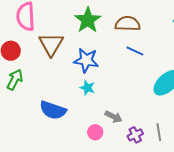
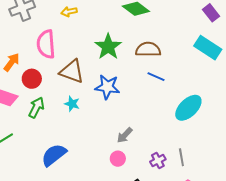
brown triangle: (51, 44) -> (72, 71), turned -40
cyan star: (87, 88) -> (72, 104), moved
blue semicircle: (53, 110) -> (54, 155), moved, turned 124
gray arrow: (114, 117) -> (125, 135), moved, turned 108

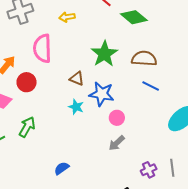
brown triangle: (72, 71) -> (77, 79), moved, size x0.6
cyan star: (72, 104) -> (76, 107), moved
green arrow: (36, 107) -> (27, 127), moved
blue semicircle: (54, 155) -> (62, 168), moved, size x0.6
pink circle: (118, 159) -> (117, 118), moved

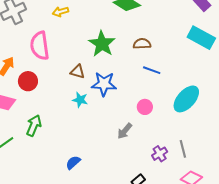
brown semicircle: (144, 59) -> (142, 44), size x0.7
pink circle: (117, 118) -> (145, 107), moved

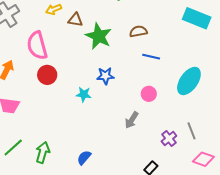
brown triangle: (78, 72) -> (75, 20), moved
red circle: (28, 81) -> (47, 75), moved
blue star: (104, 84) -> (105, 76), size x0.7
green arrow: (34, 126) -> (43, 152), moved

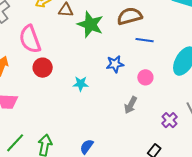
brown semicircle: (138, 31) -> (130, 16), size x1.4
blue star: (105, 76) -> (115, 64), moved

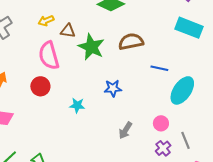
pink semicircle: (30, 39) -> (49, 56), moved
blue line: (145, 40) -> (159, 68), moved
pink circle: (145, 77) -> (161, 123), moved

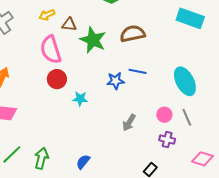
blue line: (159, 68) -> (138, 71), moved
red circle: (40, 86) -> (57, 79), moved
cyan ellipse: (182, 90) -> (185, 81), turned -60
gray line: (185, 140) -> (187, 117), moved
purple cross: (163, 148) -> (167, 140), turned -35

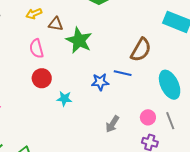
brown semicircle: (132, 34) -> (141, 50), moved, turned 130
pink semicircle: (51, 50) -> (36, 49), size x0.7

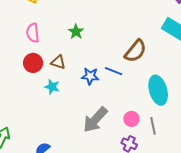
brown triangle: (56, 24) -> (58, 62), moved
green star: (79, 40) -> (76, 32), size x0.6
gray arrow: (112, 124) -> (95, 120), size x1.6

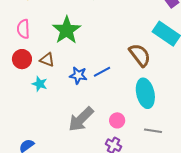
green star: (76, 32) -> (67, 30), size x1.8
brown semicircle: (136, 51) -> (140, 55), moved, turned -80
blue line: (114, 71) -> (102, 72), turned -54
gray line: (153, 126) -> (153, 131), moved, turned -72

